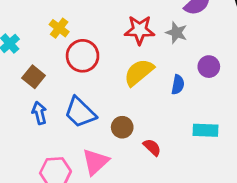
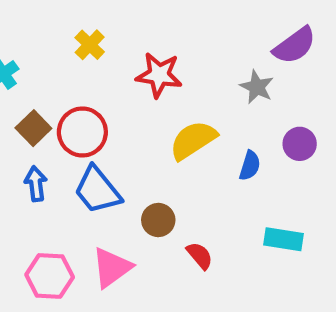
yellow cross: (59, 28) -> (90, 45), moved
red star: (140, 30) -> (159, 75), moved
red circle: (83, 56) -> (82, 132), moved

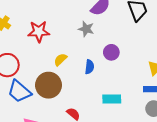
yellow semicircle: (193, 140) -> (60, 60), size x0.6
brown circle: (158, 220) -> (49, 85), moved, size x1.6

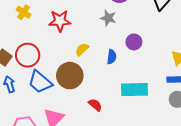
cyan rectangle: (112, 99) -> (134, 90), size x1.4

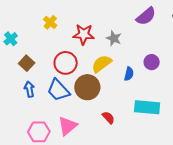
gray star: (108, 18) -> (114, 38), moved
yellow semicircle: (82, 49) -> (102, 64), size x1.5
red circle: (28, 55) -> (66, 63), moved

